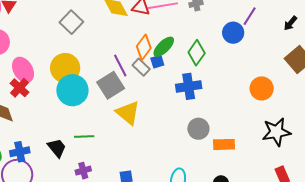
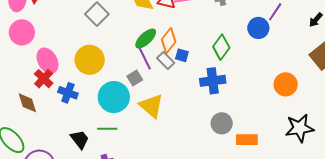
green ellipse: (164, 47) -> (146, 38), moved
blue square: (157, 62) -> (182, 55), turned 32
gray square: (111, 85) -> (135, 78), size x0.6
cyan circle: (72, 90) -> (114, 97), moved
blue cross: (20, 152) -> (68, 93), moved, turned 30

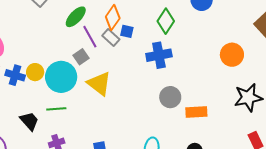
green ellipse: (146, 38) -> (76, 17), moved
yellow circle: (90, 60) -> (35, 72), moved, size x0.6

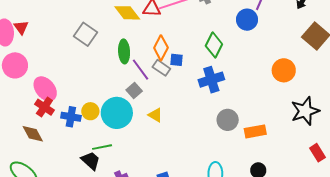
green ellipse: (76, 17) -> (124, 51), turned -40
yellow triangle: (99, 84) -> (155, 115), size x0.6
green line: (56, 109) -> (102, 147), moved

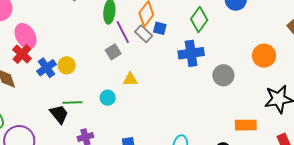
cyan circle: (117, 113) -> (108, 98), moved, size x0.5
yellow triangle: (155, 115) -> (130, 79), turned -42
blue cross: (71, 117) -> (47, 68), turned 36
gray circle: (228, 120) -> (223, 75), moved
orange rectangle: (255, 131) -> (246, 125), moved

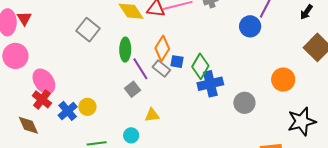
green diamond: (199, 20) -> (200, 66), moved

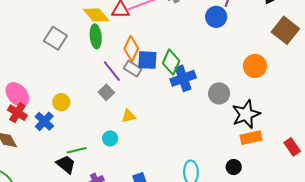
green ellipse: (125, 50) -> (96, 36), moved
blue square: (177, 62) -> (147, 60), size x1.5
yellow circle: (87, 107) -> (61, 102), moved
black star: (302, 122) -> (246, 114), moved

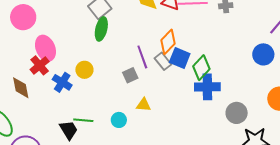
blue circle: (216, 17) -> (263, 54), moved
green ellipse: (96, 36) -> (101, 29), moved
blue cross: (44, 121) -> (62, 82), turned -30

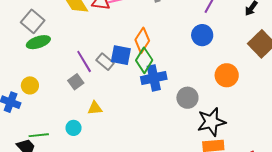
green ellipse: (101, 29) -> (38, 42), turned 70
orange diamond: (168, 42) -> (142, 40), moved

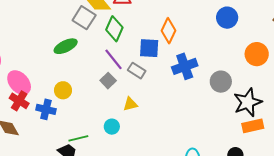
gray square: (33, 21) -> (84, 18), moved
green diamond: (144, 60) -> (114, 29), moved
gray rectangle: (105, 62) -> (137, 71), moved

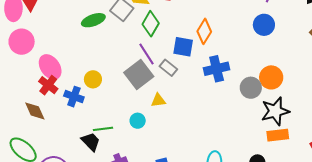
green ellipse: (66, 46) -> (93, 20), moved
orange circle: (257, 54) -> (271, 77), moved
gray square: (108, 81) -> (139, 75), size x1.8

